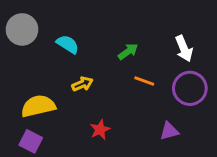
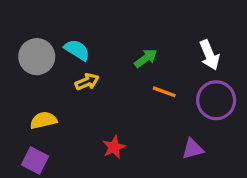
gray circle: (22, 29) -> (37, 57), moved
yellow arrow: (82, 84) -> (87, 82), moved
yellow semicircle: (38, 106) -> (43, 120), size x0.7

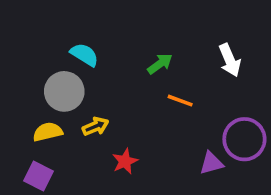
gray circle: (37, 57) -> (64, 91), moved
yellow arrow: (87, 82) -> (96, 126), moved
purple circle: (216, 100) -> (244, 139), moved

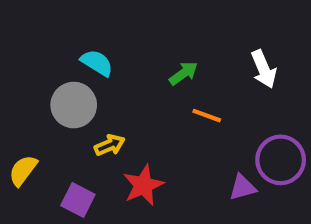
yellow semicircle: (48, 132) -> (23, 170), moved, turned -40
red star: (125, 161) -> (143, 185), size x1.4
purple square: (38, 176) -> (78, 200), moved

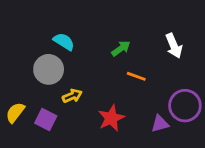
red star: (143, 185) -> (111, 118), moved
purple square: (78, 200) -> (46, 119), moved

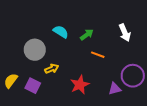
cyan semicircle: (64, 42) -> (61, 32), moved

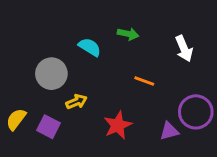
green arrow: (87, 35) -> (128, 34), moved, turned 48

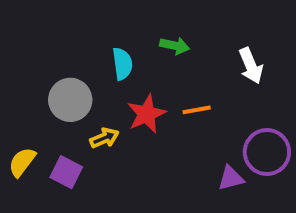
cyan semicircle: (90, 47) -> (122, 64), turned 50
orange line: (144, 81) -> (197, 110), turned -30
red star: (118, 125) -> (146, 114), moved

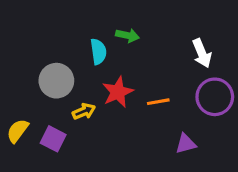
green arrow: (175, 46) -> (127, 35), moved
orange line: (197, 110) -> (158, 102), moved
purple circle: (267, 152) -> (215, 97), moved

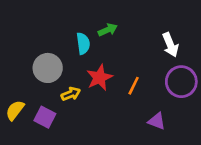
green arrow: (127, 35) -> (108, 30), turned -36
orange line: (158, 102) -> (134, 86), turned -54
purple triangle: (186, 144) -> (157, 121), turned 36

